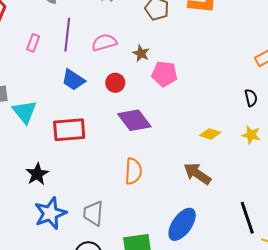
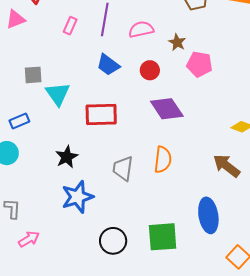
gray trapezoid: (93, 213) -> (123, 168), moved
blue ellipse: (182, 224) -> (208, 215), turned -48

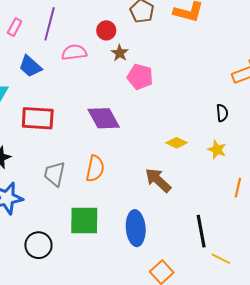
pink semicircle: (141, 29) -> (74, 52), moved
blue trapezoid: (108, 65) -> (30, 66), moved
red circle: (150, 70) -> (106, 30), moved
green square: (163, 237) -> (84, 220), moved

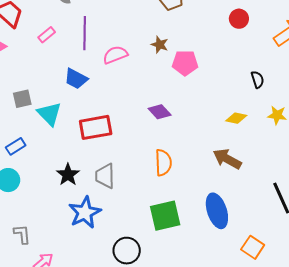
pink rectangle: (15, 27) -> (47, 35), moved, turned 36
red circle: (106, 30) -> (239, 19), moved
black semicircle: (222, 113) -> (257, 79), moved
purple diamond: (104, 118) -> (160, 112), size x0.7
gray trapezoid: (55, 174) -> (105, 176), moved

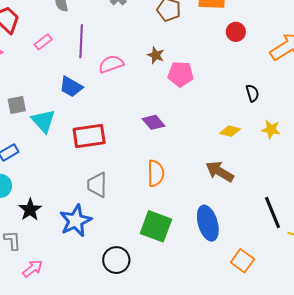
black star: (68, 175) -> (30, 210), moved
green square: (165, 216) -> (156, 226), turned 32

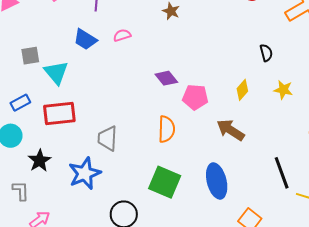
pink semicircle: (111, 64) -> (122, 35), moved, size x0.7
pink pentagon: (181, 74) -> (195, 97), moved
yellow diamond: (230, 131) -> (242, 90), turned -65
red rectangle: (89, 136) -> (59, 114), moved

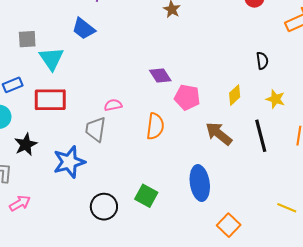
pink semicircle: (122, 35) -> (113, 105), moved
black line: (282, 173) -> (261, 136), moved
green square: (165, 182) -> (146, 196), moved, size x0.7

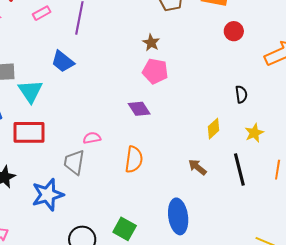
pink pentagon: (187, 97) -> (155, 71), moved
yellow star: (275, 99) -> (254, 133), turned 30
brown arrow: (219, 134) -> (197, 167), size x0.7

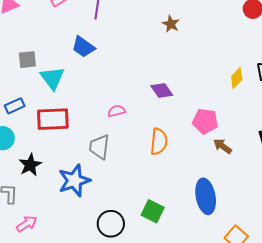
pink pentagon: (155, 71) -> (205, 121), moved
yellow diamond: (213, 129) -> (237, 78), moved
pink semicircle: (92, 138) -> (117, 111), moved

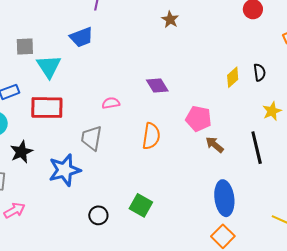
blue trapezoid: (83, 47) -> (81, 37), turned -60
blue ellipse: (206, 196) -> (224, 198), moved
black circle: (111, 224) -> (98, 215), size x0.7

